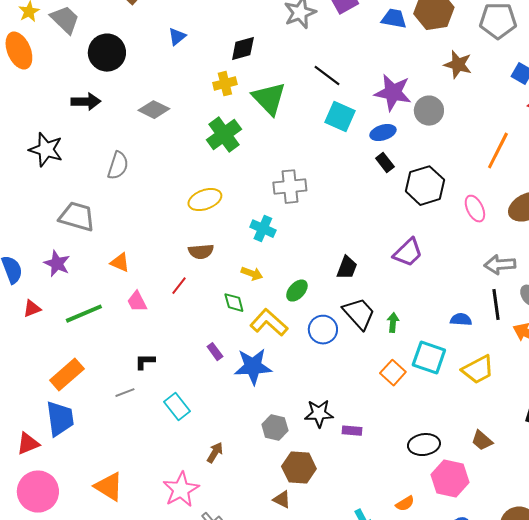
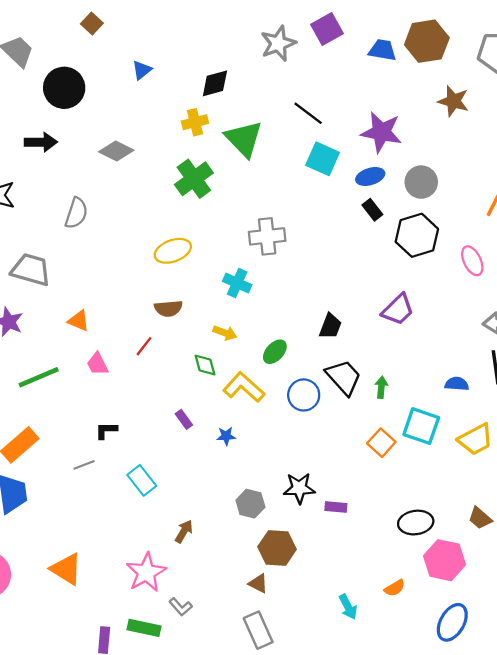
gray circle: (429, 111) -> (421, 182), moved
blue star: (253, 367) -> (226, 436), size x0.5

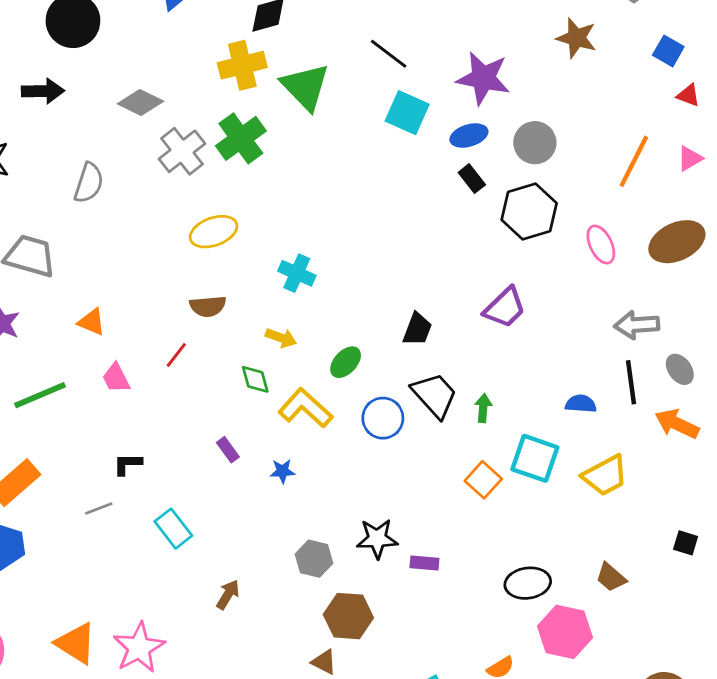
yellow cross: (195, 122) -> (242, 65), size x1.4
gray cross: (267, 236) -> (182, 151), moved, turned -32
pink star: (146, 572) -> (139, 648), moved

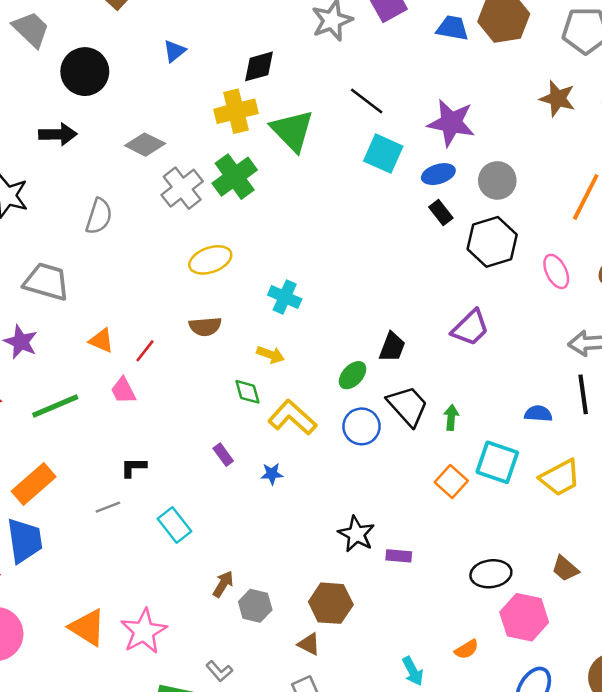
brown star: (577, 38) -> (557, 98), moved
red line: (176, 355) -> (145, 351), moved
green ellipse: (346, 362) -> (353, 375), moved
black star: (377, 539) -> (356, 534), turned 30
gray hexagon: (314, 559) -> (255, 606), moved

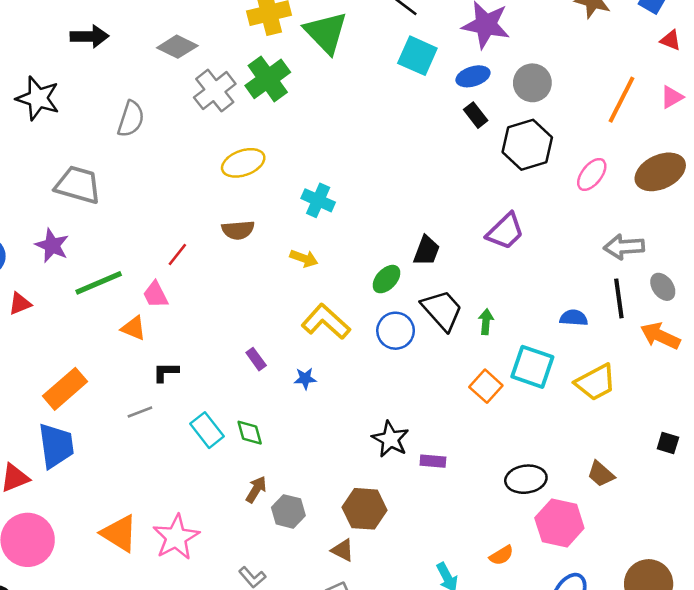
pink ellipse: (556, 271) -> (592, 174), turned 64
orange triangle: (101, 341) -> (133, 328), moved
green diamond: (247, 392) -> (250, 433), moved
green line: (55, 406) -> (99, 283), moved

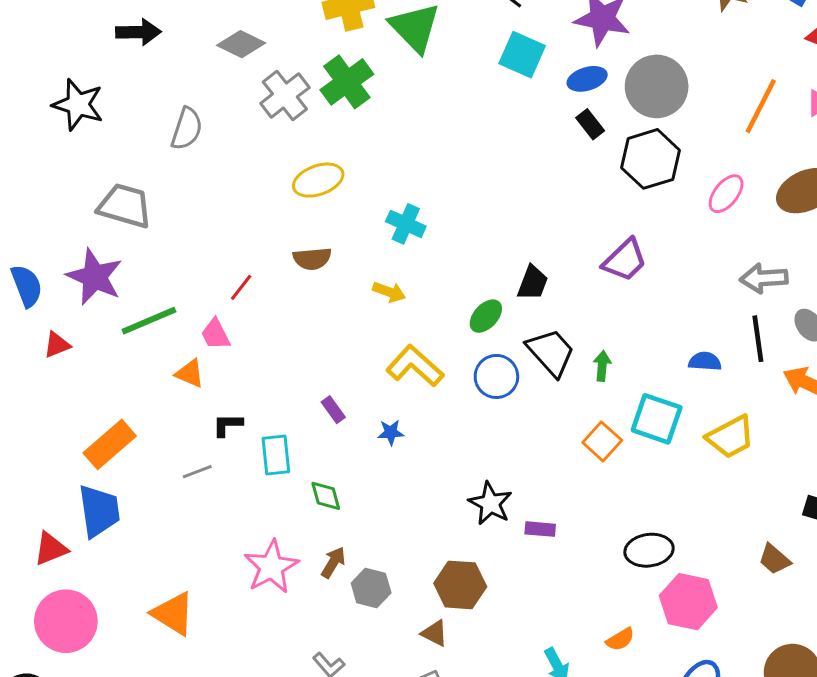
gray circle: (532, 83) -> (657, 86), size x1.4
purple star: (52, 245) -> (95, 277), size x1.4
cyan rectangle: (207, 430) -> (276, 455), moved, turned 32
brown trapezoid: (601, 474) -> (774, 559), moved
pink star: (176, 537) -> (271, 567), moved

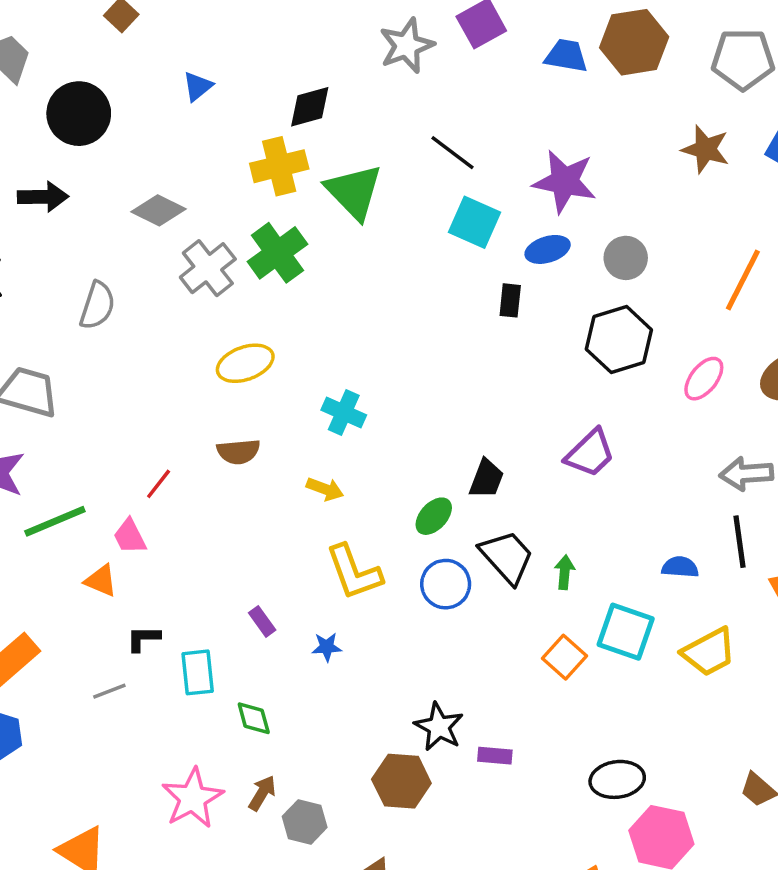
gray circle: (657, 86) -> (626, 258), size x0.6
black rectangle: (590, 124) -> (510, 300), moved, turned 44
yellow L-shape: (415, 366) -> (354, 572), turned -152
brown hexagon: (460, 585) -> (401, 781), moved

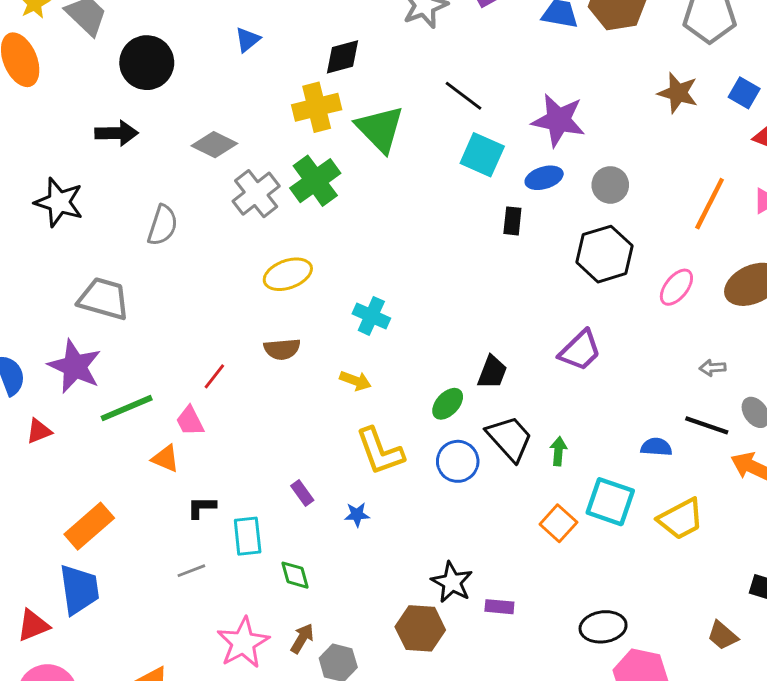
gray arrow: (746, 474) -> (712, 368), size x0.6
black line: (740, 542) -> (707, 425), turned -63
gray line: (109, 691) -> (191, 571), moved

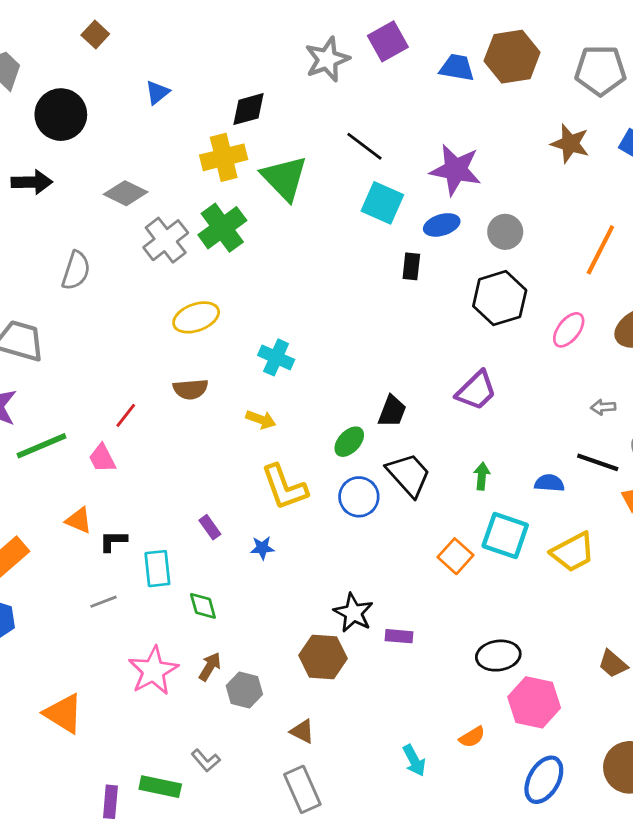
green arrow: (558, 451) -> (482, 476), moved
orange triangle: (165, 458) -> (79, 520), moved

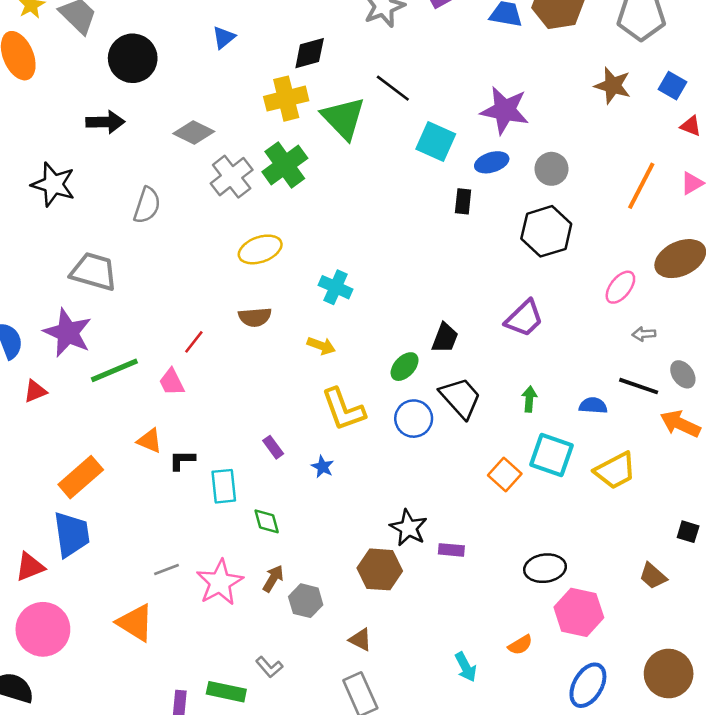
black line: (364, 146) -> (393, 88), moved
pink ellipse: (569, 330) -> (620, 287), moved
blue star: (262, 548) -> (323, 467), turned 30
gray line: (104, 602) -> (166, 569), moved

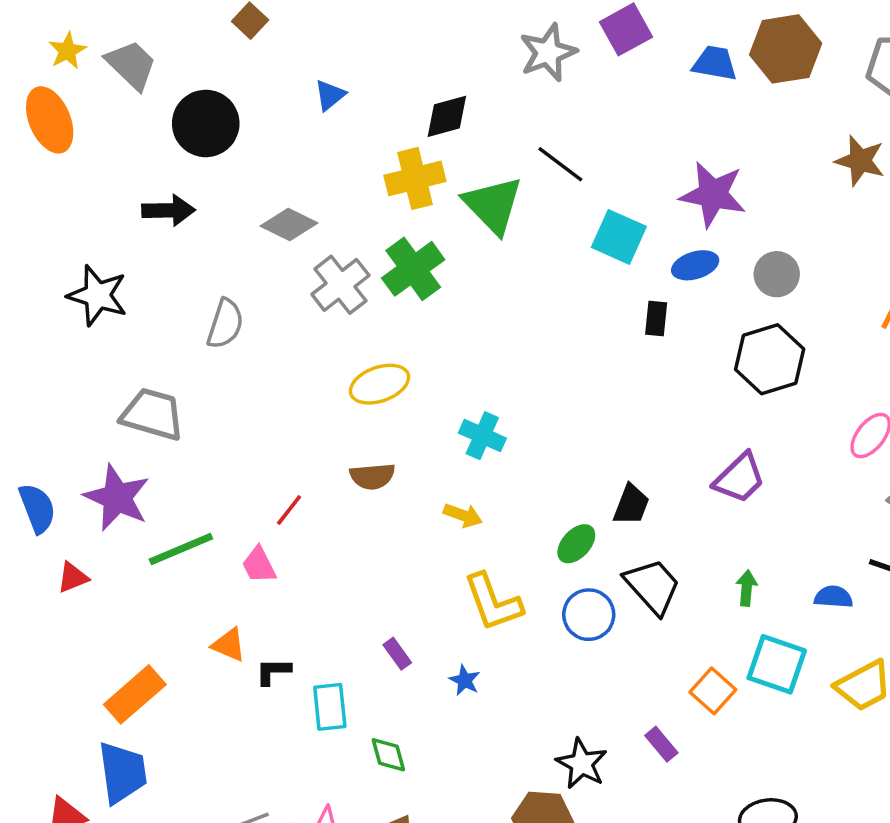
purple rectangle: (451, 550) -> (661, 744), moved, turned 45

